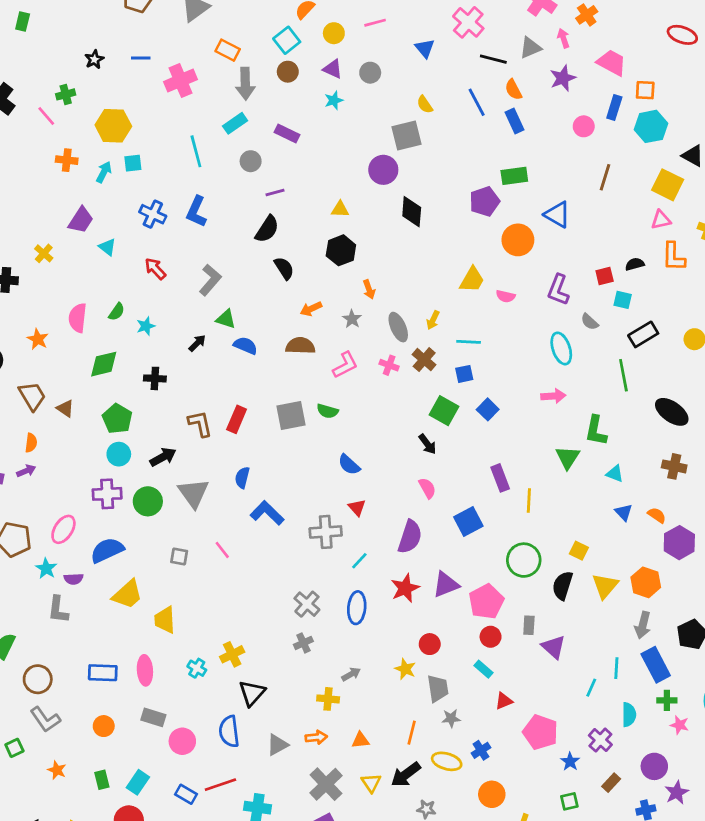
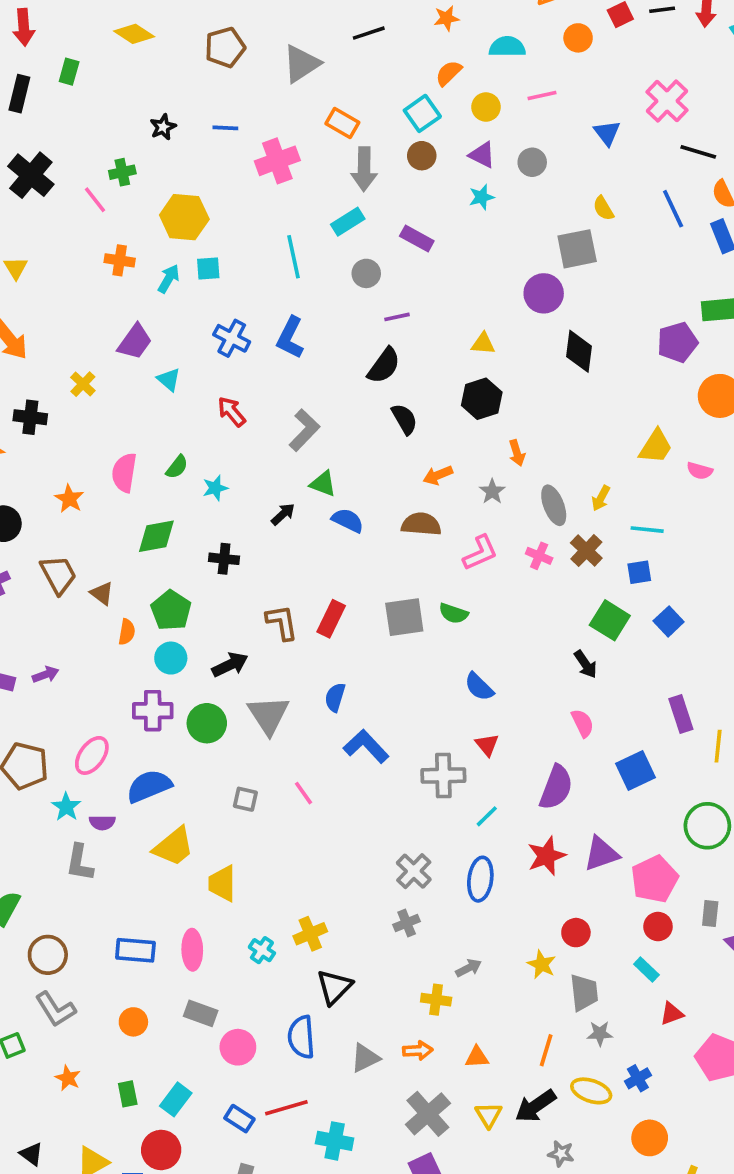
orange semicircle: (31, 443) -> (127, 632), moved

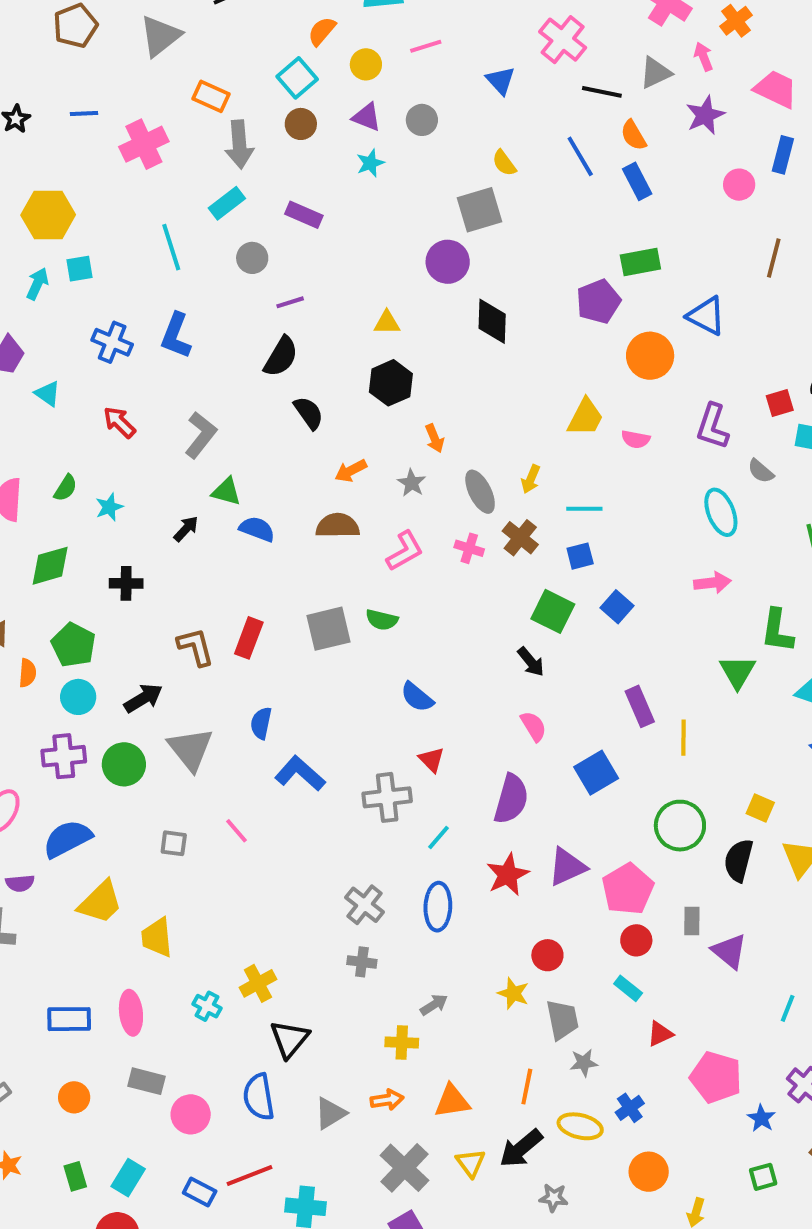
gray cross: (407, 923) -> (362, 962), turned 35
orange triangle: (477, 1057) -> (452, 1101), size x1.4

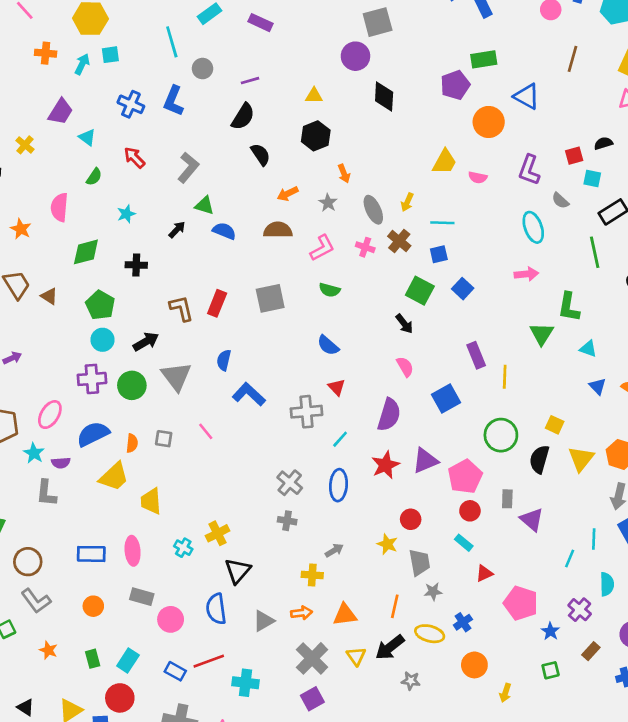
gray circle: (252, 258) -> (202, 69), moved
green semicircle: (65, 488) -> (94, 177), moved
green semicircle: (382, 620) -> (330, 290), moved
orange semicircle: (27, 673) -> (132, 443), moved

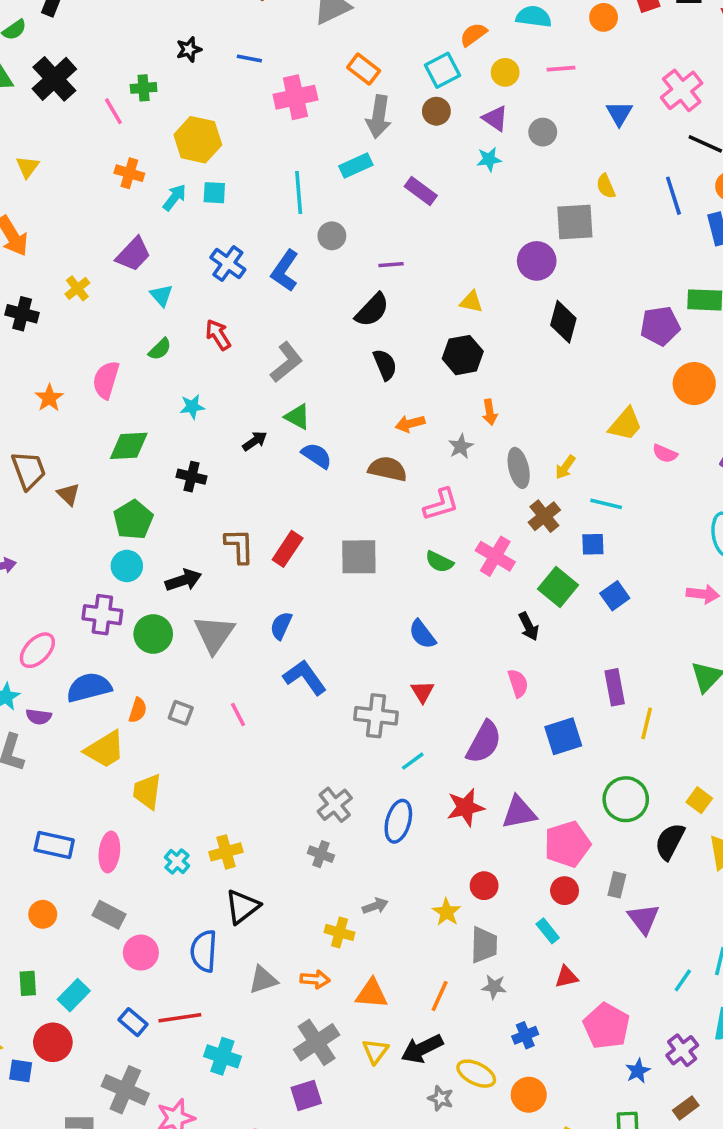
pink cross: (365, 247) -> (495, 556), moved, size x1.5
yellow ellipse: (430, 634) -> (476, 1074), moved

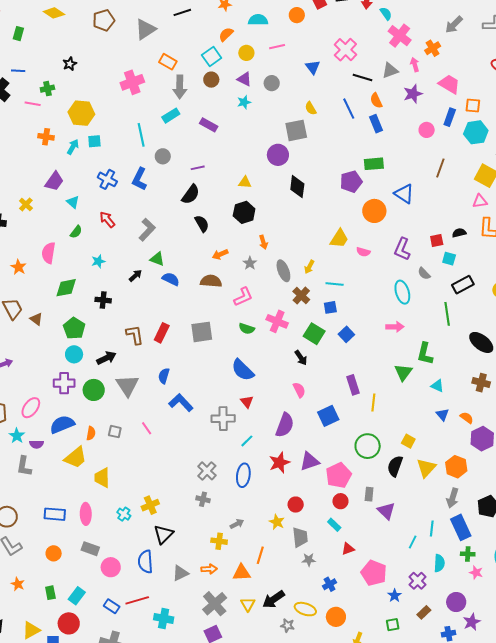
blue line: (249, 59) -> (18, 71), moved
pink line: (113, 111) -> (33, 104), turned -42
blue semicircle: (422, 634) -> (243, 370), size x1.4
orange line: (440, 996) -> (260, 555), moved

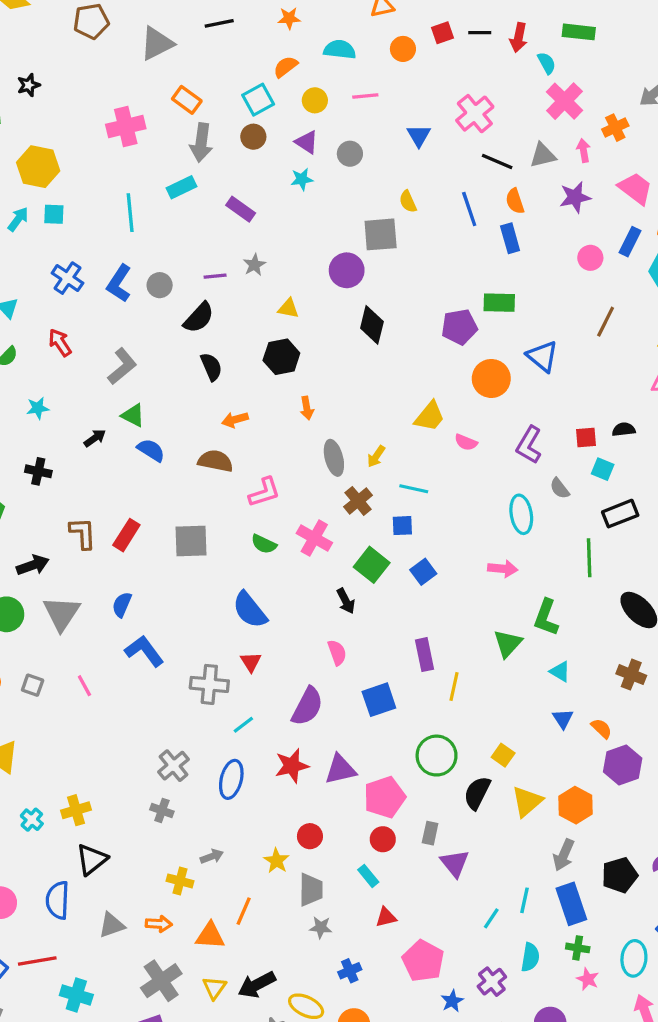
gray circle: (163, 156) -> (160, 285), moved
gray star: (250, 263) -> (254, 265), moved

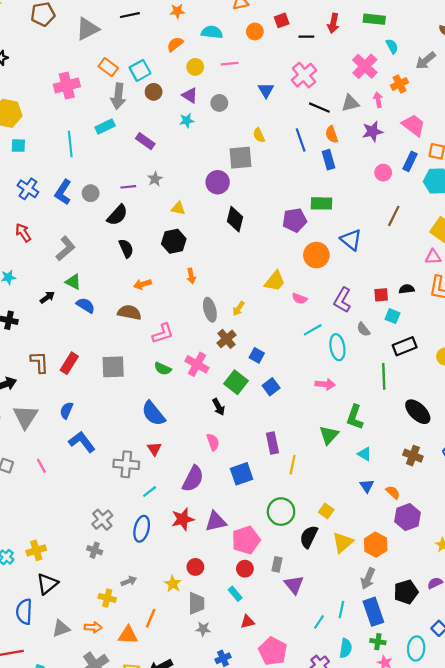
black line: (480, 33) -> (306, 37), moved
cyan semicircle: (547, 63) -> (392, 46), moved
cyan square: (258, 100) -> (140, 70), moved
cyan line: (414, 489) -> (313, 330), moved, turned -42
blue square: (402, 526) -> (257, 355), turned 32

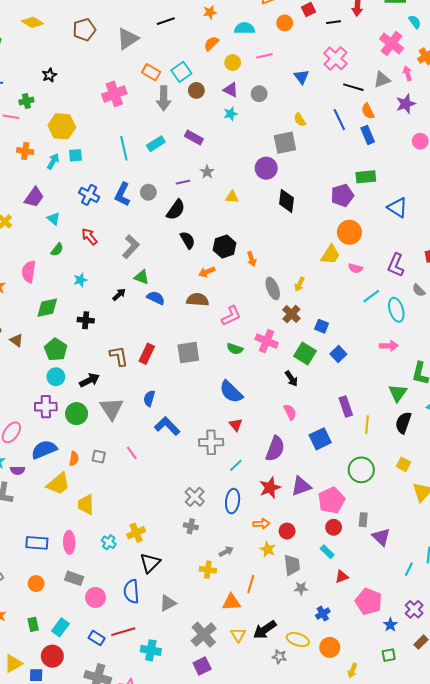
cyan rectangle: (105, 127) -> (156, 144), moved
black hexagon: (174, 241) -> (225, 246), moved
orange circle: (316, 255) -> (349, 232), moved
black semicircle: (309, 537) -> (403, 423), moved
orange arrow: (93, 627) -> (261, 524), moved

